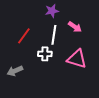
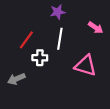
pink arrow: (75, 27) -> (96, 28), moved
white cross: (45, 54) -> (40, 58), moved

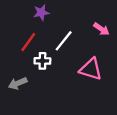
purple star: (58, 12) -> (41, 13), moved
white line: (60, 39) -> (64, 41), turned 30

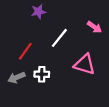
red line: (28, 42) -> (25, 51), moved
white cross: (42, 61) -> (42, 74), moved

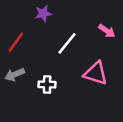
red line: (25, 51) -> (16, 42), moved
gray arrow: (16, 78) -> (15, 75), moved

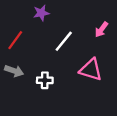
pink arrow: (107, 31) -> (101, 29), turned 91
gray arrow: (15, 75) -> (14, 71), turned -138

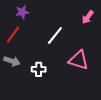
purple star: (41, 13) -> (22, 12), moved
pink arrow: (101, 29) -> (88, 17), moved

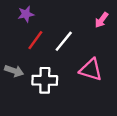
red line: (13, 35) -> (35, 40), moved
white cross: (39, 69) -> (45, 80), size x1.5

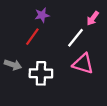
purple star: (26, 14) -> (42, 15), moved
white line: (64, 41) -> (75, 38), moved

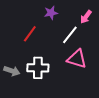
purple star: (42, 15) -> (51, 13), moved
gray arrow: (13, 65) -> (12, 71), moved

